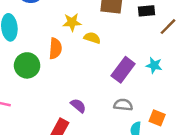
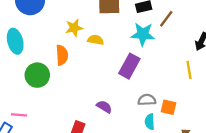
cyan star: (154, 65) -> (143, 34), moved, size x1.5
gray semicircle: (123, 105) -> (147, 100), moved
purple semicircle: (78, 106) -> (104, 107), moved

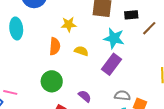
cyan star: (143, 34) -> (114, 38), moved
yellow semicircle: (96, 40) -> (81, 51), moved
green circle: (37, 75) -> (52, 81), moved

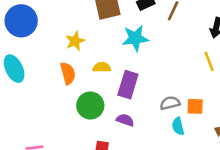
purple rectangle: (112, 64) -> (128, 85), moved
green circle: (52, 81) -> (90, 105), moved

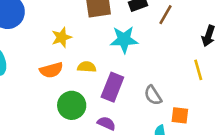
orange semicircle: (68, 73) -> (51, 70), turned 85
gray semicircle: (170, 103) -> (153, 95), moved, turned -114

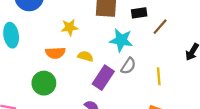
yellow line: (198, 70) -> (159, 76), moved
gray semicircle: (153, 95) -> (128, 66), moved, turned -126
green circle: (72, 105) -> (44, 83), moved

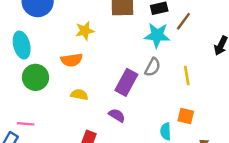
cyan star: (121, 40) -> (157, 35), moved
yellow semicircle: (85, 56) -> (79, 95), moved
green circle: (44, 83) -> (35, 77), moved

